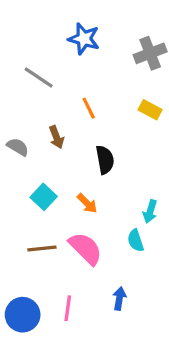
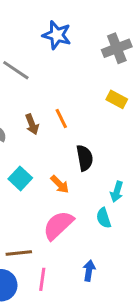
orange line: (89, 108) -> (61, 118), moved
black semicircle: (105, 160) -> (85, 158), moved
brown line: (42, 249) -> (19, 253), moved
pink semicircle: (86, 249) -> (58, 225), turned -88

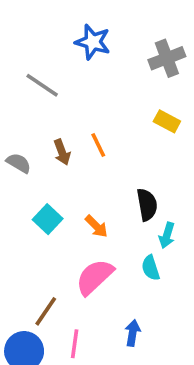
black semicircle: (85, 158) -> (147, 205), moved
brown line: (19, 253) -> (46, 311), turned -50

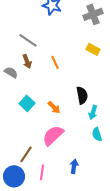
gray line: (42, 85) -> (28, 40), moved
brown arrow: (62, 152) -> (27, 61), moved
cyan semicircle: (151, 268) -> (97, 134), moved

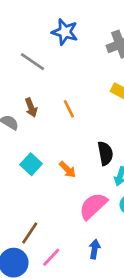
gray line: (28, 40) -> (32, 62), moved
pink semicircle: (53, 135) -> (93, 206), moved
pink line: (42, 172) -> (51, 257), turned 35

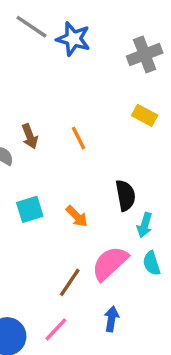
gray line: (32, 62) -> (32, 27), moved
cyan square: (31, 164) -> (30, 209), turned 30
brown line: (30, 233) -> (70, 282), moved

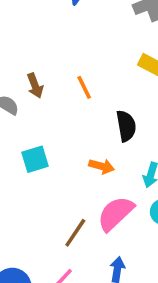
black semicircle: (125, 195) -> (126, 126), moved
orange arrow: (77, 216) -> (102, 166), moved, turned -30

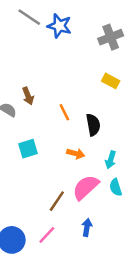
orange line: (84, 87) -> (64, 112), moved

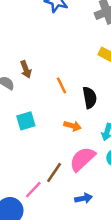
blue arrow: (87, 227) -> (84, 198), turned 70
pink line: (47, 235) -> (33, 190), moved

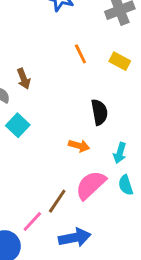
orange line: (61, 85) -> (80, 54), moved
cyan square: (26, 121) -> (18, 125), moved, turned -30
blue arrow: (84, 198) -> (75, 238), moved, size x1.5

